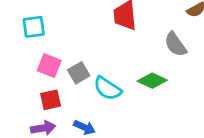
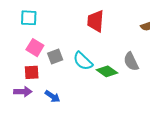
gray semicircle: (175, 44) -> (131, 62), moved
cyan semicircle: (107, 88) -> (83, 61), moved

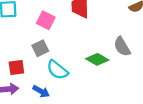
pink square: (35, 48) -> (46, 20), moved
cyan semicircle: (83, 61) -> (57, 70), moved

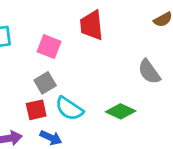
green diamond: (97, 59) -> (121, 111), moved
red square: (16, 68) -> (36, 110), moved

